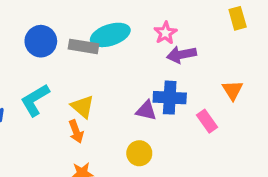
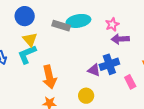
blue circle: (41, 41) -> (25, 16), moved
blue cross: (170, 98) -> (109, 64), turned -30
yellow triangle: (83, 107) -> (30, 40), moved
orange arrow: (76, 131) -> (49, 77), size x1.6

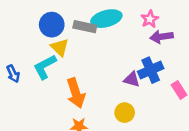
blue circle: (25, 16) -> (52, 25), moved
yellow triangle: (30, 40) -> (60, 47), moved

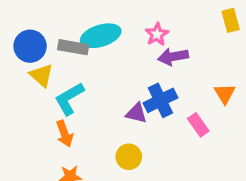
cyan L-shape: (45, 67) -> (69, 99), moved
orange arrow: (76, 93) -> (65, 134), size x0.7

